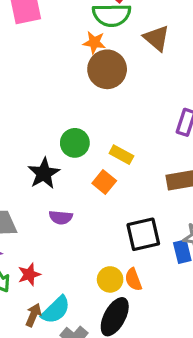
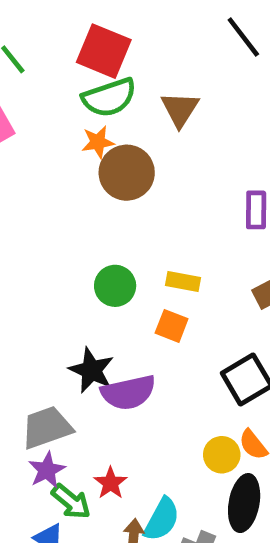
brown triangle: (157, 38) -> (180, 109), turned 40
black star: (44, 173) -> (91, 370), moved
purple semicircle: (61, 217) -> (128, 392), size x1.6

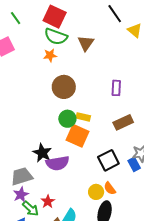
green semicircle: (109, 97) -> (56, 37), turned 35
brown circle: (127, 173) -> (64, 87), moved
green circle: (115, 286) -> (67, 119), moved
orange square: (172, 326) -> (77, 136), size x1.6

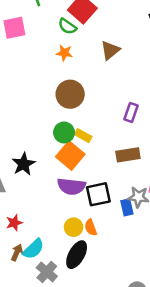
green semicircle: (56, 37) -> (67, 26), moved, size x0.7
purple semicircle: (57, 163) -> (71, 186), moved

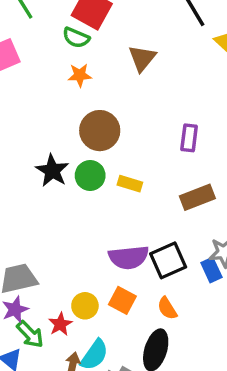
green circle: (64, 132) -> (90, 176), moved
orange square: (70, 156) -> (122, 300), moved, size x0.7
black star: (23, 164) -> (52, 171), moved
yellow circle: (74, 227) -> (85, 306), moved

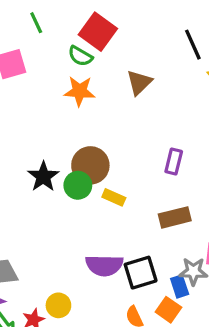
orange star: (80, 75) -> (79, 91), size x1.4
brown circle: (100, 131) -> (90, 165), moved
orange square: (122, 300) -> (168, 310), moved

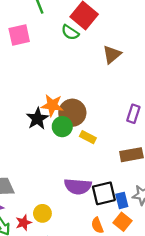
orange star: (79, 91) -> (52, 105), moved
blue rectangle: (180, 286) -> (122, 200), moved

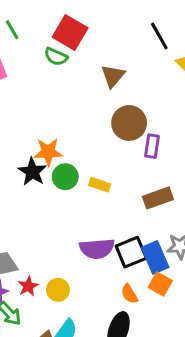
brown circle: (72, 113) -> (129, 123), moved
blue rectangle: (122, 200) -> (155, 257), size x1.5
red star: (24, 223) -> (28, 286), moved

